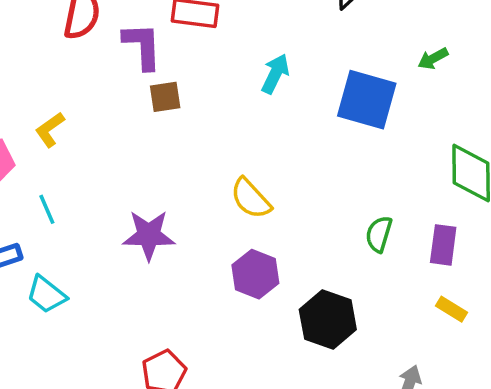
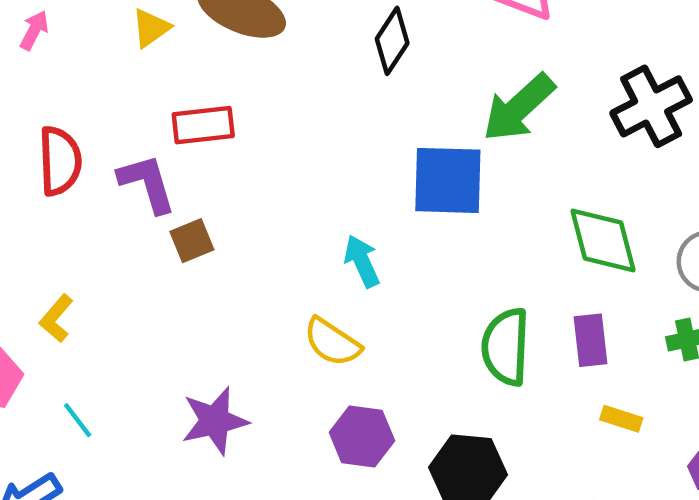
green arrow: (433, 59) -> (519, 108), size x2.0
cyan arrow: (275, 74) -> (362, 261), moved, turned -36
green semicircle: (379, 234) -> (506, 347), size x1.6

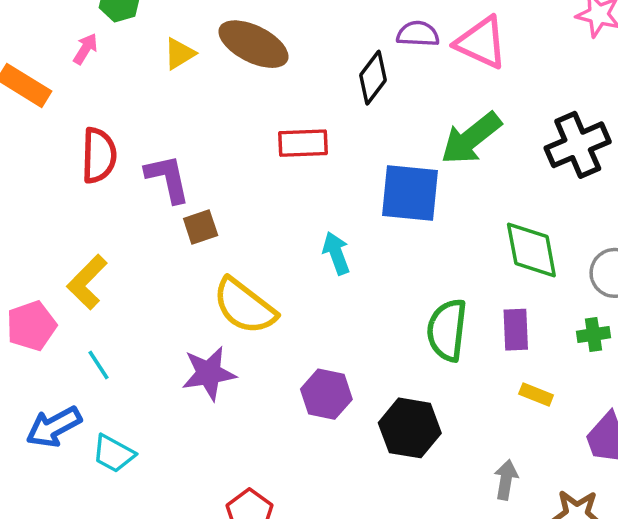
red rectangle: (203, 125) -> (303, 143), moved
yellow L-shape: (56, 318) -> (87, 282), size x1.4
yellow semicircle: (332, 342) -> (244, 306), moved, size x1.4

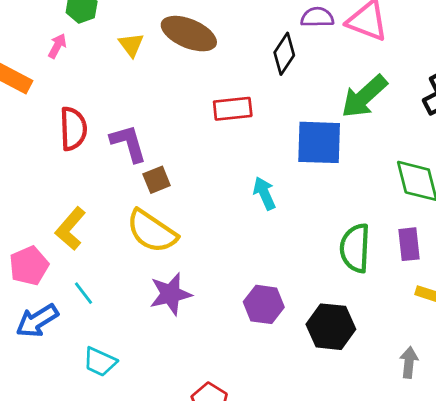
yellow triangle: (179, 54) -> (131, 45), turned -32
yellow semicircle: (244, 306) -> (152, 231), moved
blue arrow: (54, 427) -> (37, 321), moved

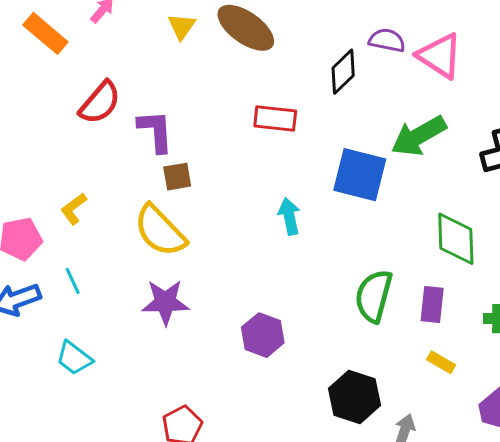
red semicircle: (73, 129) -> (100, 103), turned 30
yellow L-shape: (70, 229) -> (74, 209), size x0.7
black hexagon: (331, 327) -> (354, 397), moved

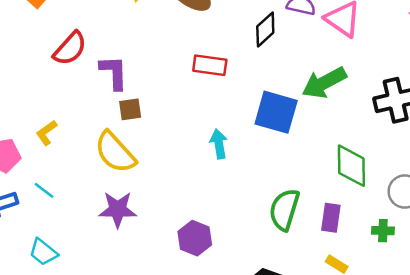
cyan line: (73, 281) -> (44, 190), turned -30

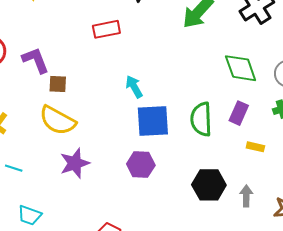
brown square: (130, 109) -> (58, 84), turned 30
blue square: (276, 112) -> (153, 121), moved
purple rectangle: (331, 218) -> (239, 113), turned 35

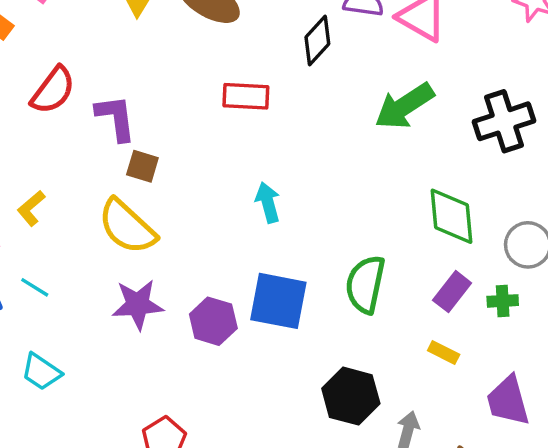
purple rectangle: (239, 113) -> (452, 292), moved
blue square: (153, 121) -> (278, 301), moved
purple hexagon: (141, 165) -> (213, 321), moved

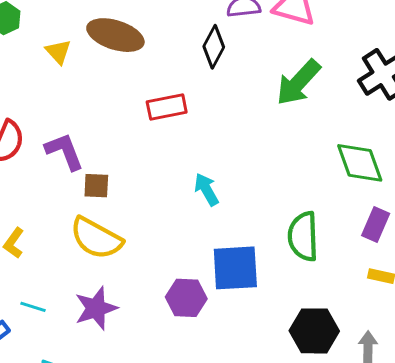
purple star: (138, 305) -> (96, 308), moved

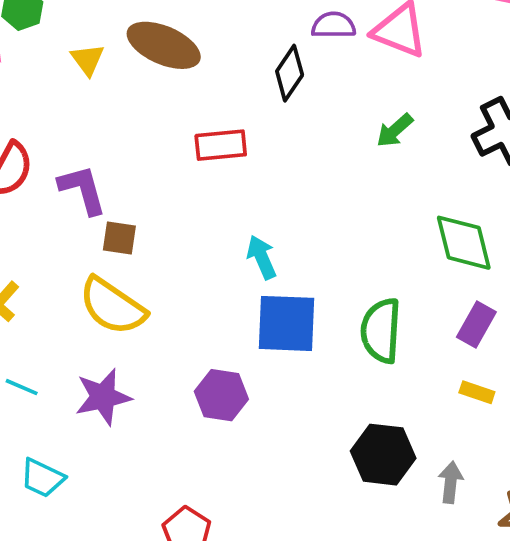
green arrow: (298, 82) -> (395, 130), size x0.6
blue square: (235, 268) -> (286, 323), moved

